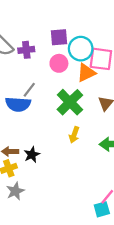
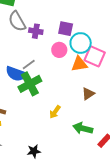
green cross: (70, 102) -> (30, 84), moved
black star: (32, 155) -> (34, 151), moved

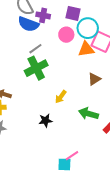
blue semicircle: (16, 74) -> (28, 24), moved
black star: (34, 151) -> (45, 121), moved

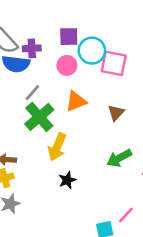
orange triangle: (86, 49) -> (76, 101), moved
yellow arrow: (61, 97) -> (57, 147), moved, size x1.5
green arrow: (88, 114) -> (119, 158), turned -30
pink line: (72, 156) -> (126, 215), moved

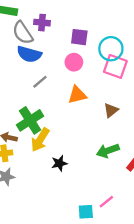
purple cross: (32, 48) -> (42, 23), moved
cyan circle: (92, 51) -> (111, 49), moved
green cross: (39, 117) -> (30, 120), moved
yellow arrow: (57, 147) -> (40, 140), moved

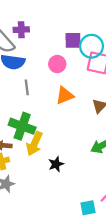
purple square: (79, 37) -> (73, 40), moved
gray line: (40, 82) -> (27, 87), turned -49
green cross: (30, 120) -> (22, 126), turned -30

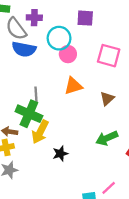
purple square: (73, 40) -> (85, 18), moved
cyan circle: (91, 46) -> (59, 38), moved
gray line: (27, 87) -> (36, 95), moved

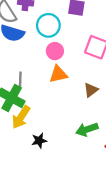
pink circle: (68, 54) -> (55, 51), moved

